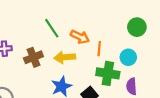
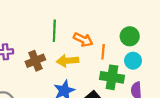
green circle: (137, 27) -> (130, 36), moved
green line: (52, 28) -> (54, 31), turned 36

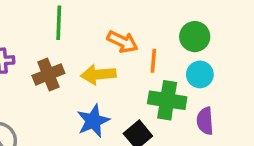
green line: (54, 31) -> (59, 23), moved

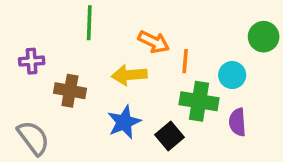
green circle: (195, 37) -> (264, 37), moved
brown cross: (48, 74) -> (70, 91), moved, turned 32

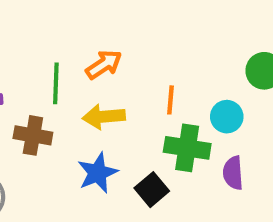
green line: (89, 23) -> (56, 83), moved
orange arrow: (154, 42) -> (104, 65), moved, turned -60

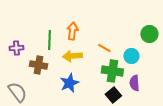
orange arrow: (104, 65) -> (72, 31), turned -48
orange line: (170, 100) -> (104, 48), turned -64
black square: (152, 190) -> (113, 95), moved

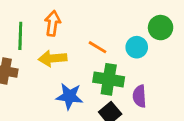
cyan circle: (131, 56) -> (137, 47), moved
blue star: (69, 83) -> (69, 96), moved, turned 30

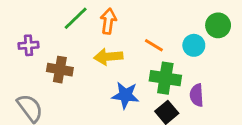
green line: (20, 36) -> (76, 18), moved, turned 44

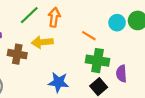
cyan circle: (194, 45) -> (117, 23), moved
yellow arrow: (108, 57) -> (42, 42), moved
blue star: (125, 95) -> (58, 82), moved

